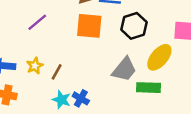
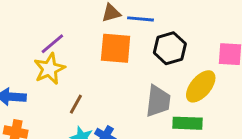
yellow star: (35, 66) -> (49, 69), moved, size x1.5
gray trapezoid: (124, 69) -> (158, 101), turned -32

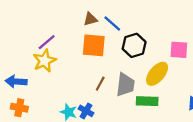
blue line: (140, 19) -> (112, 24), turned 36
brown line: (76, 104) -> (100, 84), moved

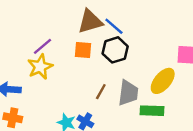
brown triangle: (90, 19) -> (90, 21), size x1.6
orange square: (94, 45) -> (83, 50), moved, size x0.7
black hexagon: (134, 45) -> (115, 50), moved

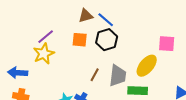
brown triangle: (90, 21) -> (86, 16), size x0.7

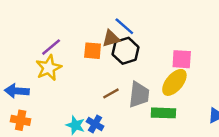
brown triangle: (86, 16) -> (111, 38), moved
pink square: (167, 44) -> (182, 59), moved
brown line: (95, 75) -> (111, 93), turned 32

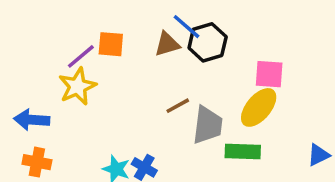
orange square: (93, 51) -> (111, 44), moved
black hexagon: (126, 51) -> (208, 42), moved
brown line: (111, 93) -> (178, 106), moved

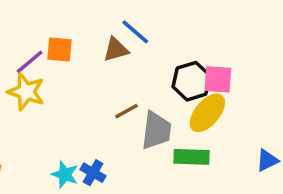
black hexagon: (208, 42) -> (192, 81), moved
yellow star: (77, 86) -> (26, 92), turned -30

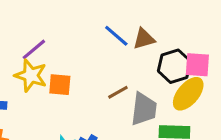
blue line: (135, 32) -> (116, 36), moved
orange square: (60, 49) -> (60, 85), moved
brown triangle: (116, 49) -> (144, 39), moved

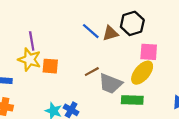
purple line: (34, 49) -> (32, 41), turned -60
black hexagon: (174, 66) -> (132, 23), moved
gray trapezoid: (144, 109) -> (110, 84), turned 105

